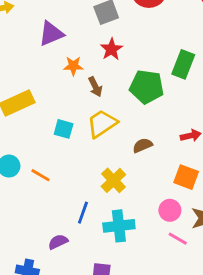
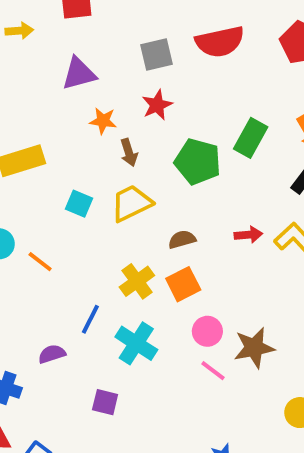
orange square: (186, 177) -> (183, 284), moved, turned 35
cyan cross: (119, 226) -> (136, 343), turned 32

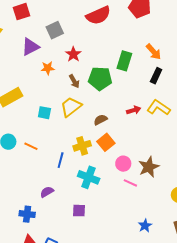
gray square: (156, 55) -> (55, 30), moved
brown arrow: (129, 153) -> (74, 81), moved
yellow cross: (137, 281) -> (82, 146), turned 30
blue line: (90, 319) -> (61, 160), moved

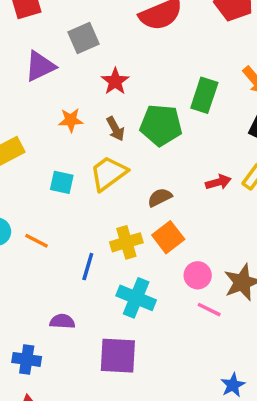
orange star: (48, 68) -> (71, 120), moved
purple semicircle: (47, 192) -> (62, 321), turned 32
purple square: (79, 211) -> (118, 356), size x1.6

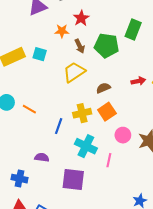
orange star: (71, 120) -> (62, 31), moved
cyan square: (62, 182) -> (40, 54), moved
pink line: (209, 310) -> (109, 160), moved, turned 72

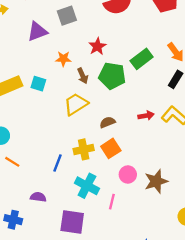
red star: (81, 18) -> (97, 46), moved
green rectangle: (133, 29) -> (142, 59), turned 30
orange line: (29, 109) -> (12, 162), moved

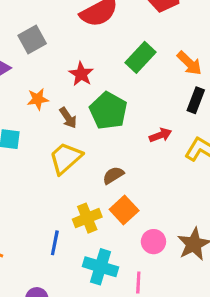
green rectangle: (142, 59) -> (140, 57), moved
green pentagon: (112, 76) -> (108, 111), turned 30
red arrow: (146, 116) -> (160, 135), moved

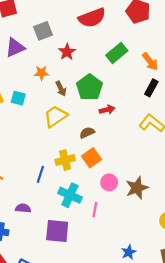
red star: (81, 74) -> (67, 52), moved
red arrow: (160, 135) -> (107, 110), moved

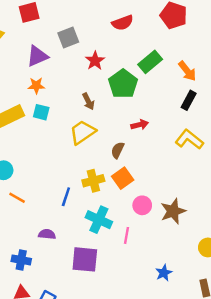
red semicircle: (92, 18) -> (123, 23), size x0.7
orange star: (41, 73) -> (36, 86), moved
green pentagon: (89, 87) -> (123, 84), moved
brown semicircle: (87, 133) -> (118, 150), turned -40
blue star: (129, 252) -> (164, 273), moved

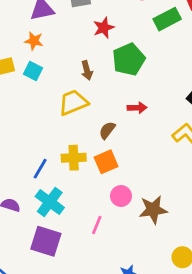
green rectangle: (150, 62) -> (167, 19), moved
cyan cross: (99, 220) -> (50, 202), moved

